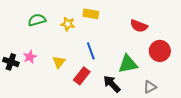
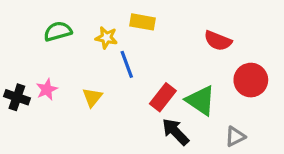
blue line: (91, 51) -> (127, 64), moved
green triangle: (128, 64) -> (201, 100), turned 45
red rectangle: (82, 76) -> (163, 97), moved

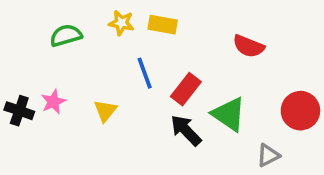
yellow star: (106, 38) -> (121, 23), moved
red circle: (251, 80) -> (300, 111), moved
red rectangle: (163, 97) -> (186, 89), moved
black arrow: (175, 132) -> (186, 130), moved

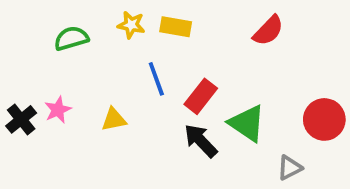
red semicircle: (249, 46) -> (268, 31), moved, turned -68
black cross: (19, 111) -> (21, 119), turned 32
yellow triangle: (105, 111) -> (114, 119), turned 40

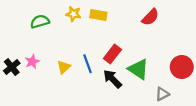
blue line: (156, 79) -> (88, 64), moved
yellow triangle: (114, 119) -> (64, 67), turned -32

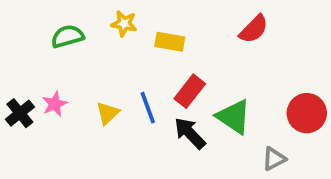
yellow rectangle: (98, 15) -> (170, 42), moved

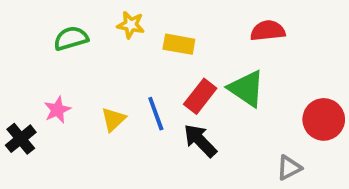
red semicircle: (254, 29) -> (268, 31), turned -140
black cross: (20, 113) -> (21, 139), moved
green triangle: (234, 117) -> (247, 89), moved

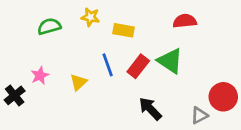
blue line: (156, 114) -> (108, 65), moved
red circle: (324, 119) -> (223, 97), moved
black arrow: (200, 141) -> (150, 109), moved

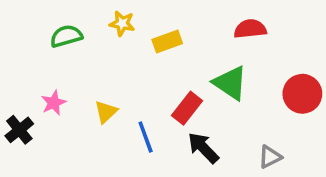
yellow rectangle: (124, 30) -> (167, 41), turned -30
blue line: (108, 65) -> (146, 137), moved
red rectangle: (138, 66) -> (187, 108), moved
red circle: (223, 97) -> (302, 94), moved

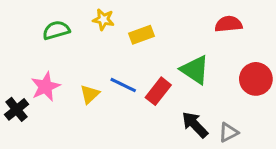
red semicircle: (250, 29) -> (228, 24), moved
pink star: (54, 103) -> (45, 87), size x1.4
blue line: (146, 137) -> (123, 85), moved, turned -44
black arrow: (203, 148) -> (195, 125), moved

